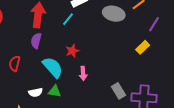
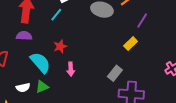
purple semicircle: (36, 41) -> (24, 36), turned 77
green triangle: (55, 91) -> (42, 87), turned -32
gray rectangle: (118, 91) -> (115, 73), moved, turned 70

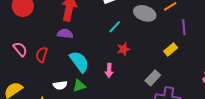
cyan line: (56, 15) -> (115, 27), moved
purple line: (142, 21) -> (184, 27), turned -42
red star: (60, 46) -> (123, 49), moved

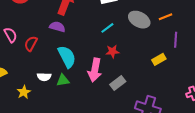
pink arrow: (109, 70) -> (95, 70), size x1.6
gray rectangle: (153, 78) -> (118, 83), moved

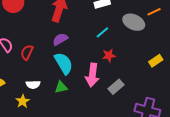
orange line: (166, 17) -> (154, 12), moved
purple semicircle: (57, 27) -> (60, 39), moved, turned -42
white semicircle: (44, 77) -> (33, 85), moved

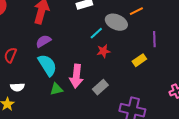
cyan line: (102, 32) -> (96, 33), moved
red star: (109, 56) -> (103, 51), moved
green triangle: (61, 87) -> (56, 89), moved

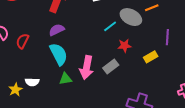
red star: (103, 51) -> (124, 46), moved
white semicircle: (17, 87) -> (32, 82), moved
gray rectangle: (100, 87) -> (111, 67), moved

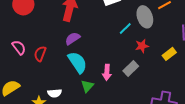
gray ellipse: (131, 17) -> (145, 17), turned 50
pink arrow: (87, 67) -> (107, 72), size x0.7
green triangle: (66, 79) -> (87, 86), turned -32

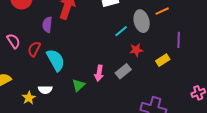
purple semicircle: (73, 39) -> (47, 25), moved, turned -56
cyan semicircle: (77, 62) -> (56, 60), moved

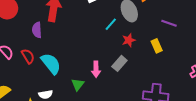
purple line: (179, 40) -> (169, 23), turned -63
red semicircle: (34, 49) -> (28, 56), turned 133
yellow rectangle: (163, 60) -> (157, 46), turned -72

